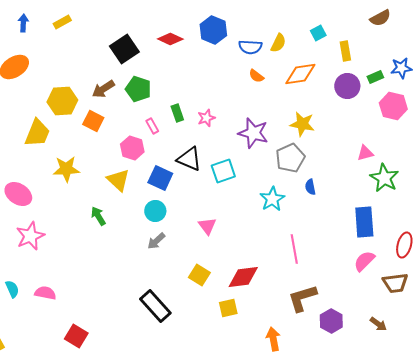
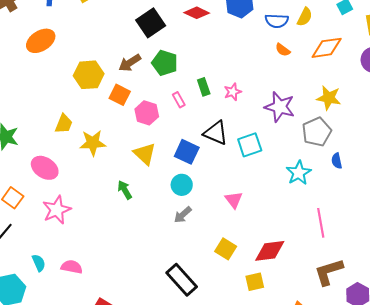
yellow trapezoid: (37, 133) -> (64, 124), moved, size x0.7
pink hexagon: (132, 148) -> (147, 113), moved

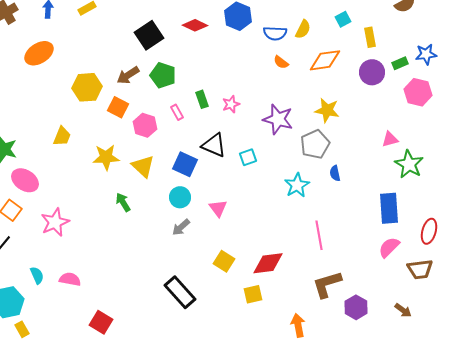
yellow star: (93, 143) -> (106, 157), moved
cyan square: (250, 145) -> (248, 157), size x0.7
pink ellipse: (45, 168) -> (25, 180), moved
pink triangle: (234, 200) -> (218, 208), moved

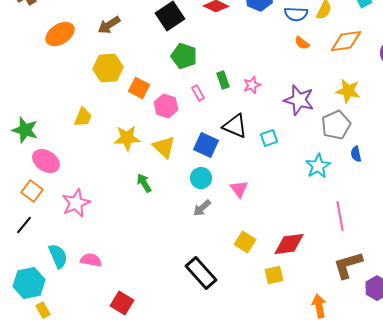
brown arrow: (128, 75) -> (109, 25), moved
cyan semicircle: (37, 275) -> (58, 256), size x1.4

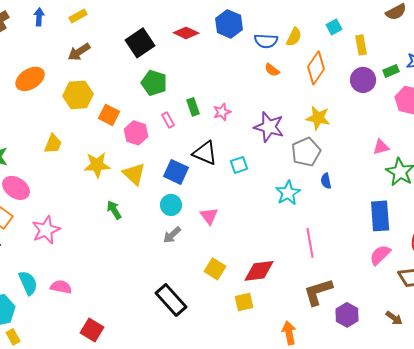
orange ellipse: (60, 34) -> (30, 79), moved
orange diamond: (346, 41) -> (316, 68), turned -48

